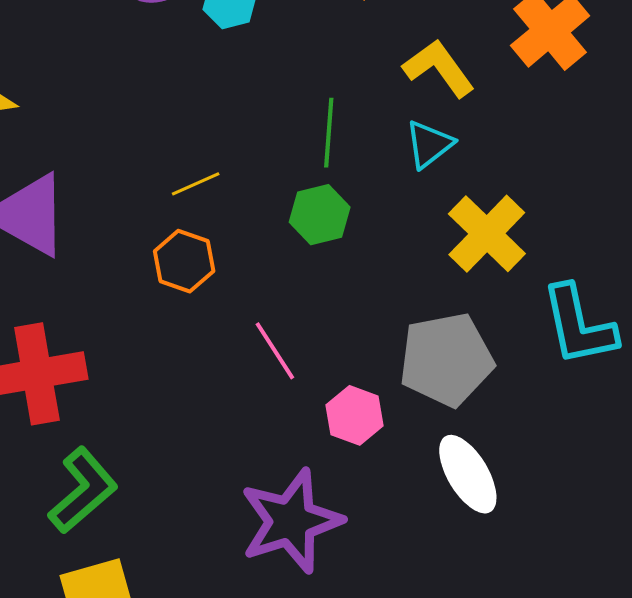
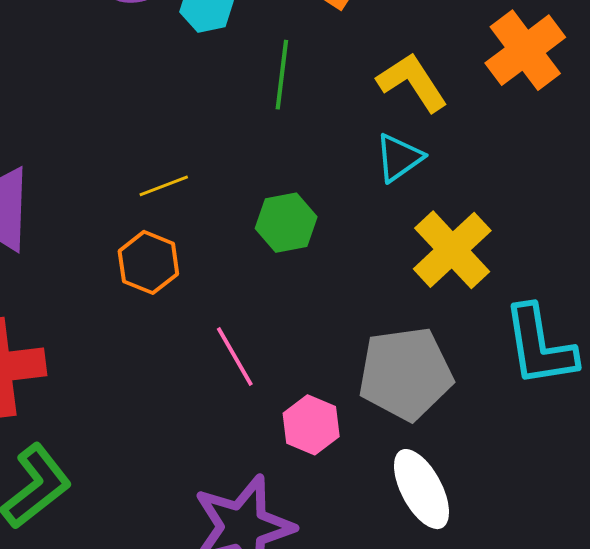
green line: (329, 133) -> (282, 75), moved

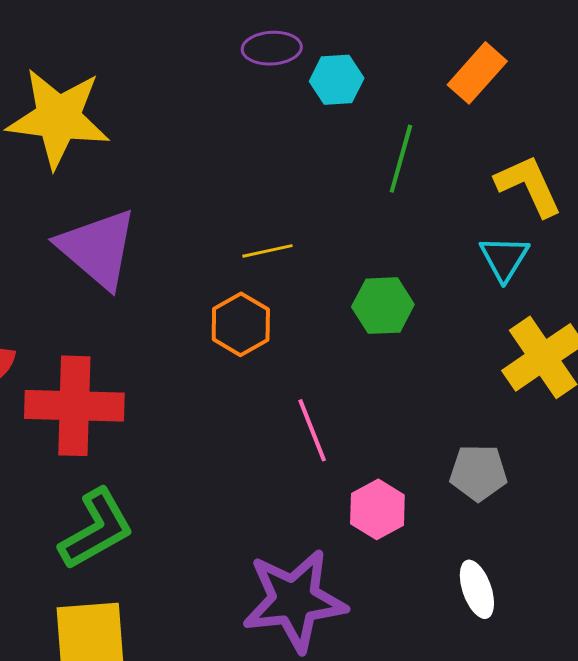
cyan triangle: (399, 158) -> (504, 258), turned -32
gray pentagon: (405, 374) -> (478, 473), size x0.6
white ellipse: (422, 489) -> (477, 589), size x0.7

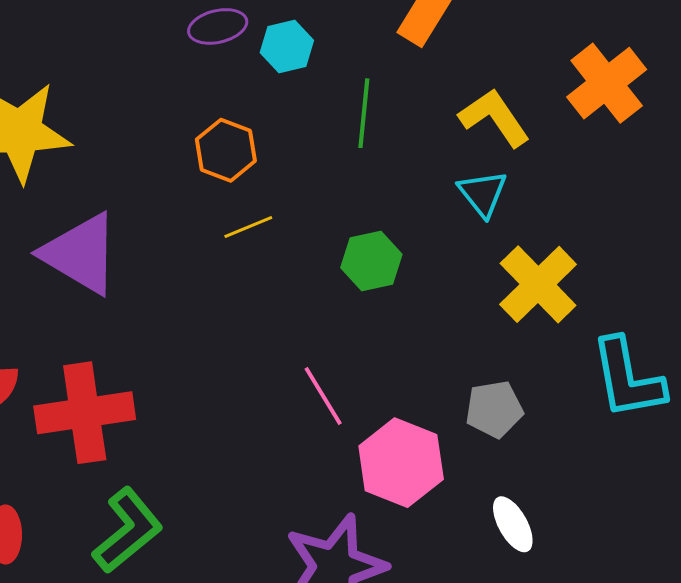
orange hexagon: (241, 324) -> (226, 150), moved
pink hexagon: (377, 509) -> (401, 463), size x1.5

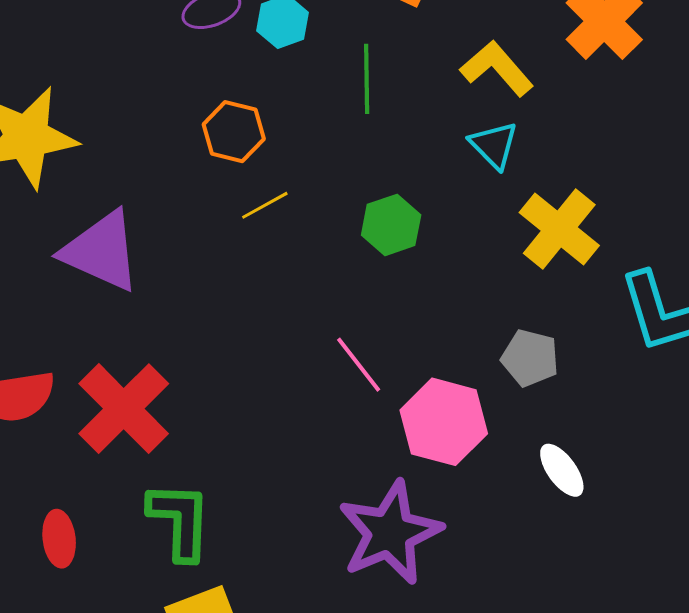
gray pentagon: (494, 409) -> (530, 358), turned 30
red cross: (85, 413) -> (124, 409), turned -30
green L-shape: (128, 530) -> (180, 521), turned -42

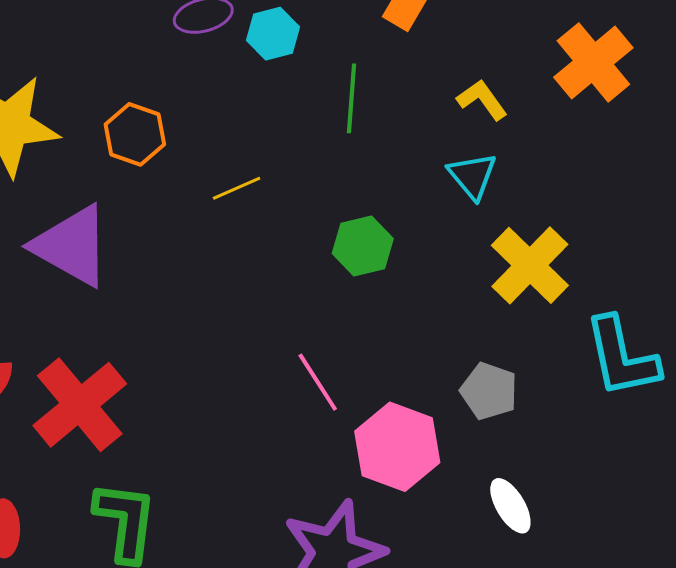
yellow L-shape: (497, 68) -> (482, 100), size x0.7
orange hexagon: (234, 132) -> (135, 134), moved
yellow line: (265, 205) -> (237, 188), moved

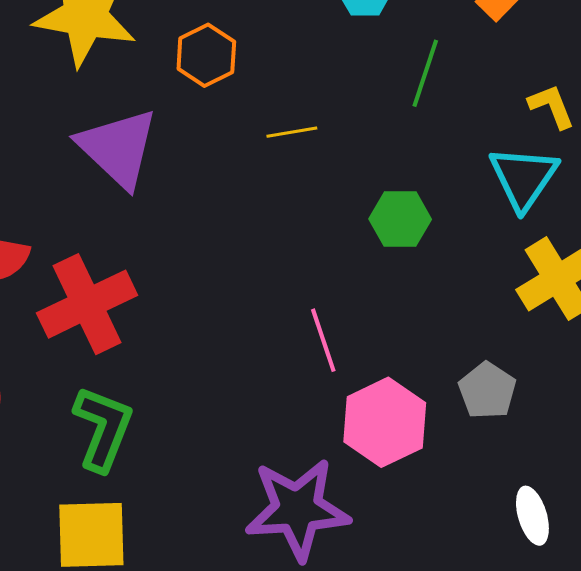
cyan triangle: (472, 176) -> (524, 178), size x1.4
white ellipse: (510, 506) -> (532, 516), moved

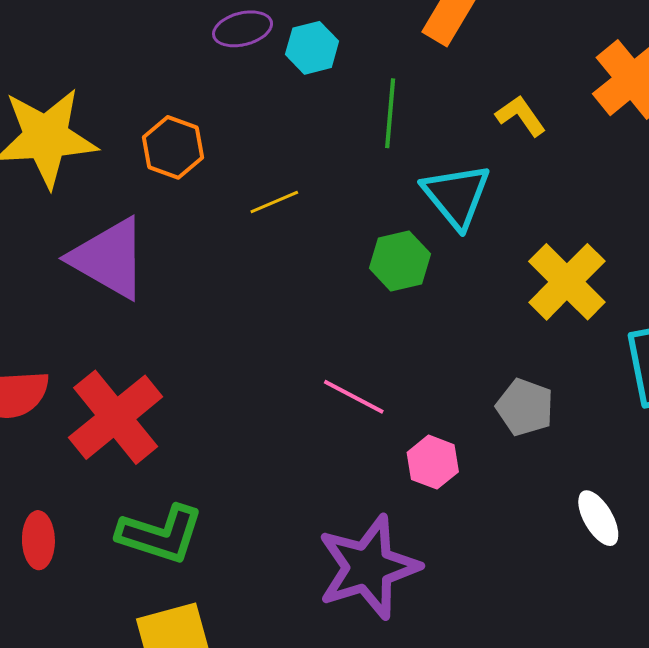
cyan triangle: (524, 178) -> (456, 196), moved
pink line: (323, 340) -> (354, 397), turned -30
pink hexagon: (385, 422) -> (433, 462), size x0.6
green L-shape: (103, 428) -> (160, 534), turned 100

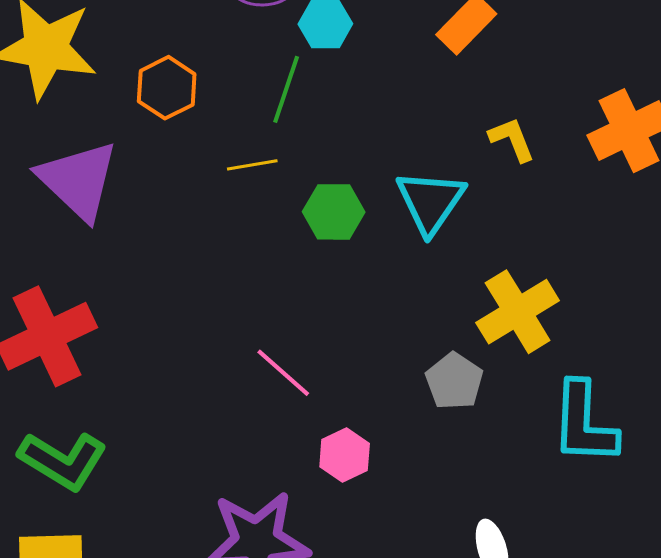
green line: (390, 113) -> (286, 89), moved
green hexagon: (400, 261) -> (334, 212), moved
gray pentagon: (525, 407) -> (454, 381), moved

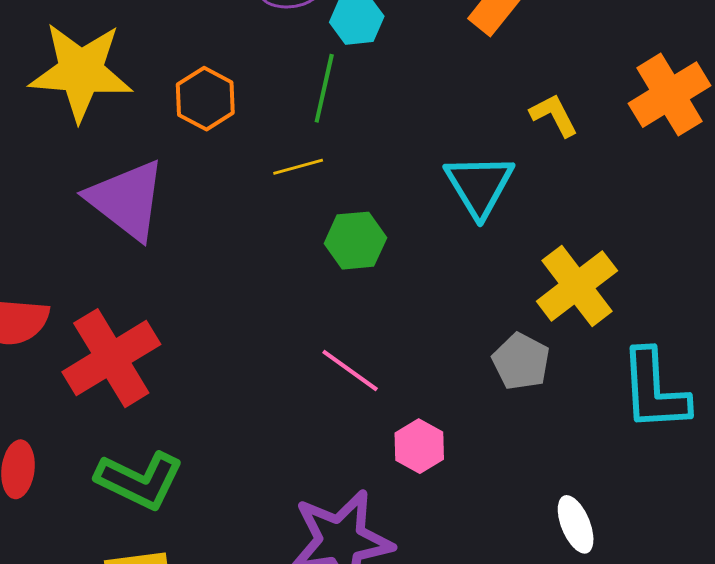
green hexagon: (334, 212) -> (355, 241), moved

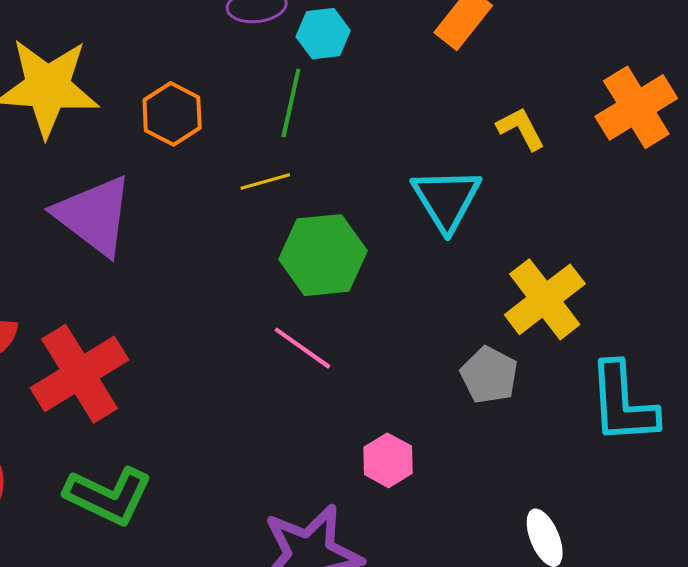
green hexagon: (355, 241) -> (323, 255), size x1.4
pink line: (350, 371) -> (302, 348), moved

